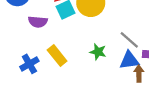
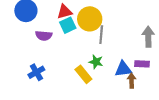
gray line: (129, 40) -> (101, 35), moved, turned 54
yellow rectangle: (57, 55) -> (83, 74), moved

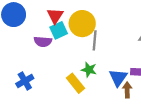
red triangle: (65, 12) -> (55, 16), turned -42
purple semicircle: (44, 36) -> (43, 42), moved
blue triangle: (123, 69) -> (118, 78), turned -48

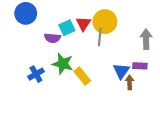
red triangle: (55, 16) -> (83, 24), moved
yellow circle: (82, 24) -> (105, 22), moved
green star: (89, 70) -> (63, 64), moved, size x1.5

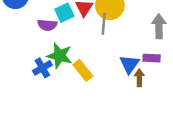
blue cross: (36, 74) -> (42, 68), moved

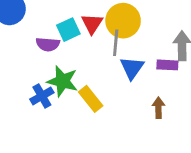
purple rectangle: (152, 58) -> (167, 65), moved
blue triangle: (129, 64) -> (132, 68), moved

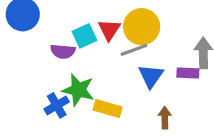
gray line: (116, 43) -> (134, 50), turned 65
yellow rectangle: (91, 99) -> (108, 108), turned -35
brown arrow: (158, 108) -> (165, 118), moved

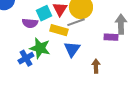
blue triangle: (151, 76) -> (72, 49), moved
yellow rectangle: (108, 108) -> (59, 30), moved

